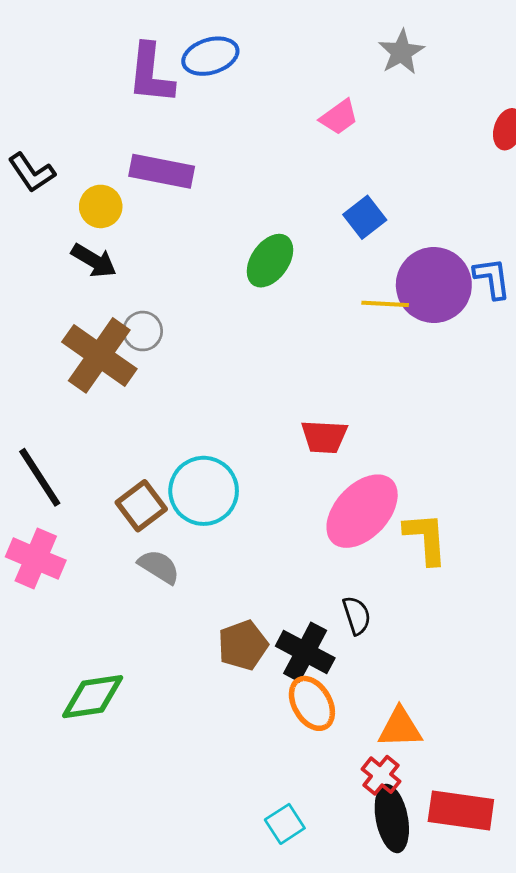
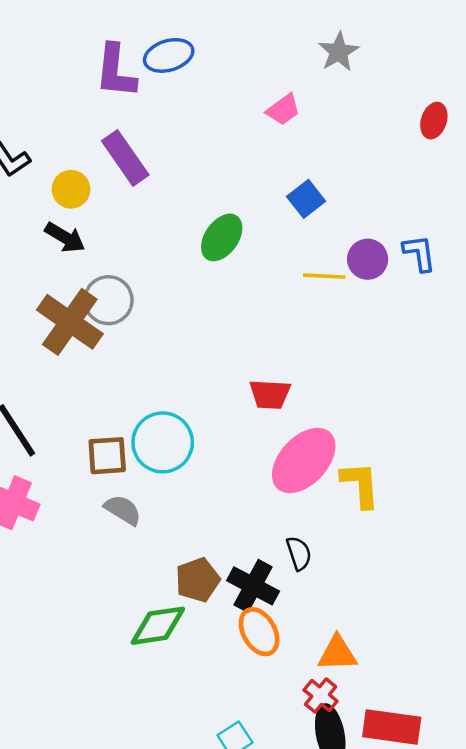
purple rectangle: (162, 171) -> (125, 158), turned 44
purple circle: (434, 285) -> (368, 259), size x0.6
gray circle: (143, 331) -> (108, 300), size x1.4
brown square: (141, 506) -> (107, 456), turned 33
green diamond: (93, 697) -> (158, 626), moved

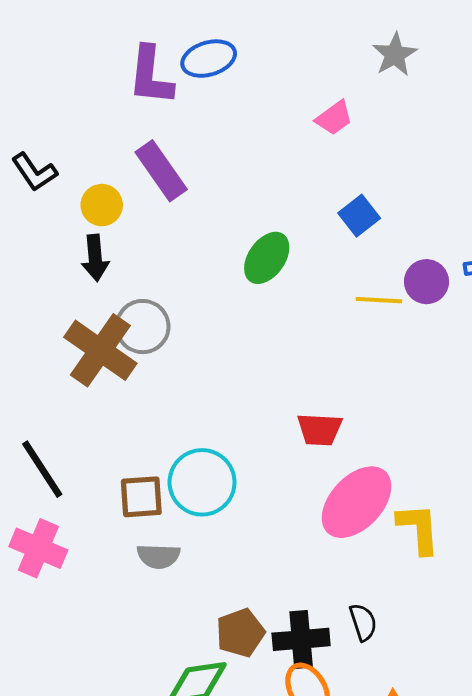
black arrow: (65, 237) -> (95, 258), turned 54
gray semicircle: (123, 510) -> (158, 556), turned 150
black semicircle: (299, 553) -> (363, 622), moved
black cross: (253, 586) -> (301, 639), turned -33

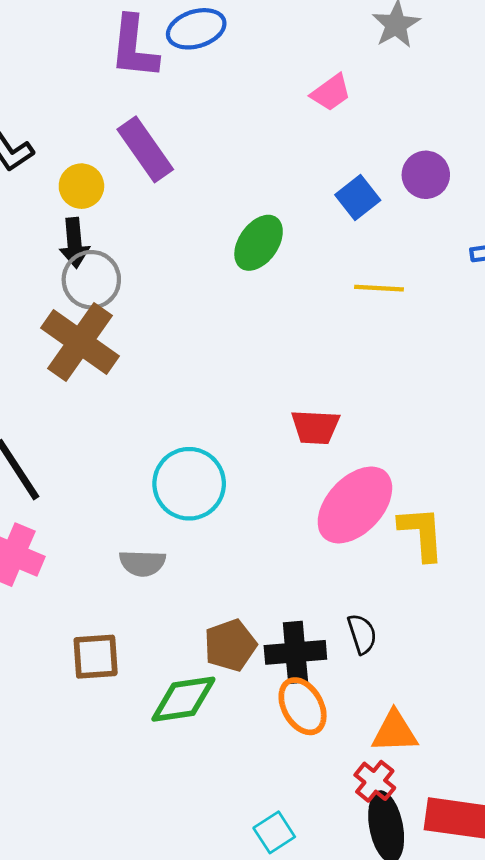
purple circle: (426, 282) -> (426, 175), moved
gray circle: (143, 327) -> (91, 280), moved
brown square: (141, 497) -> (96, 657), moved

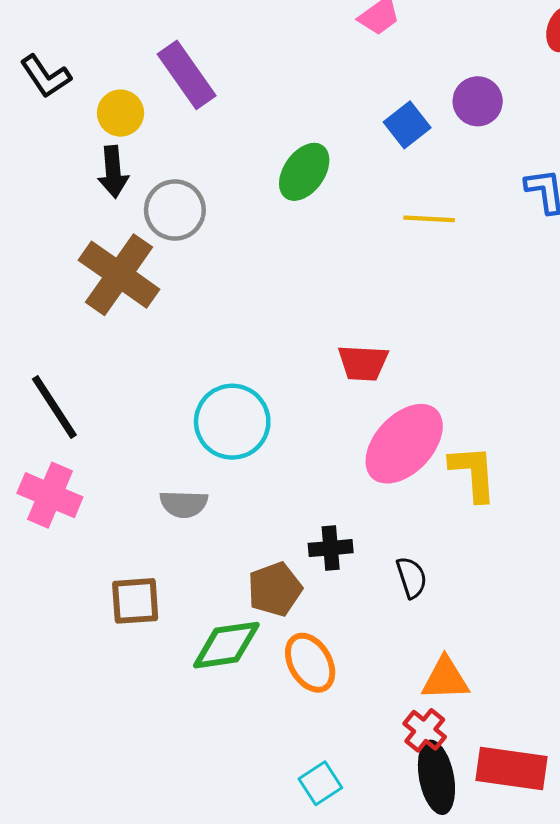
gray circle: (91, 280) -> (175, 210), moved
black cross: (295, 652) -> (331, 548), moved, size x0.7
orange ellipse: (303, 706) -> (310, 663), moved

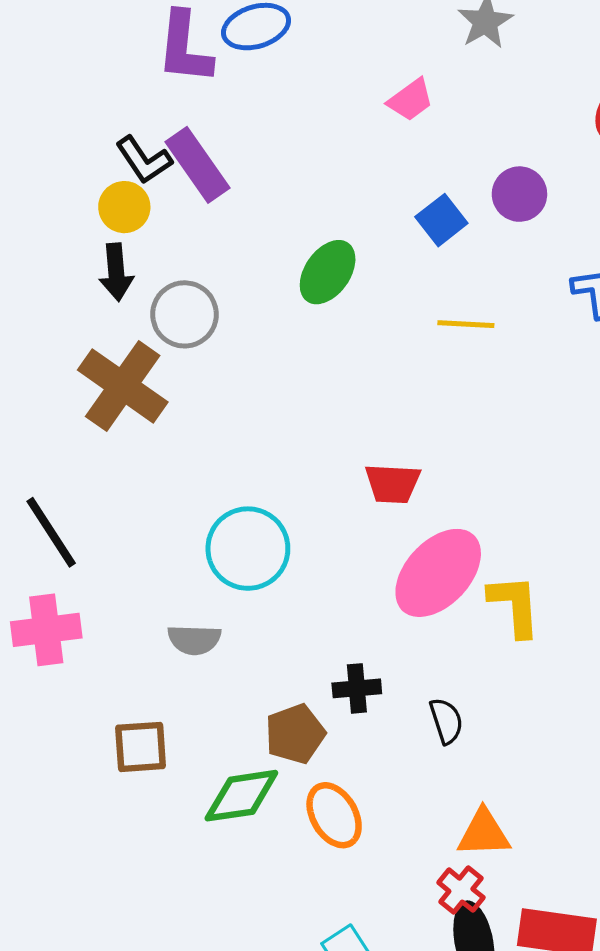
black L-shape: (46, 76) -> (144, 160), moved
pink cross: (50, 495) -> (46, 630), turned -30

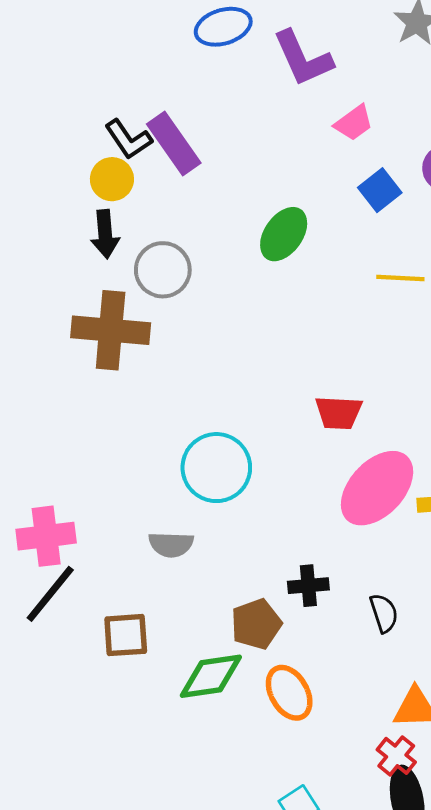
purple L-shape: (184, 48) -> (303, 58), moved, turned -30
pink trapezoid: (411, 100) -> (354, 123), moved
brown cross: (123, 386) -> (111, 330), turned -30
black line: (51, 532) -> (50, 594), moved, turned 72

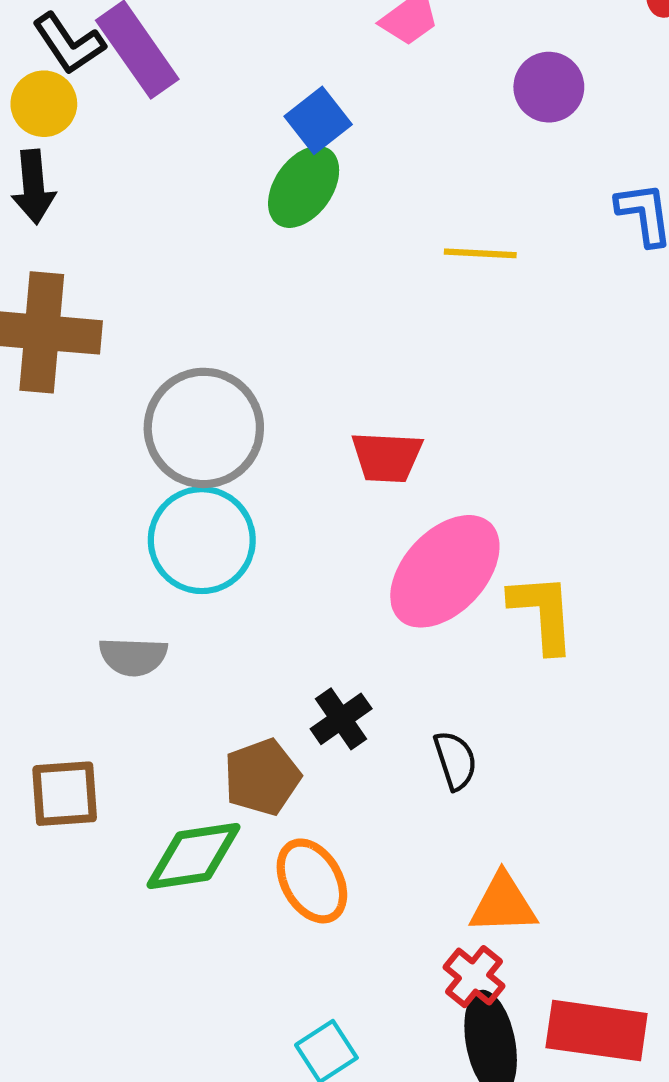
blue square: (380, 190) -> (318, 120), moved
gray circle: (163, 270) -> (204, 428), moved, size x1.4
black cross: (308, 586) -> (341, 719), turned -30

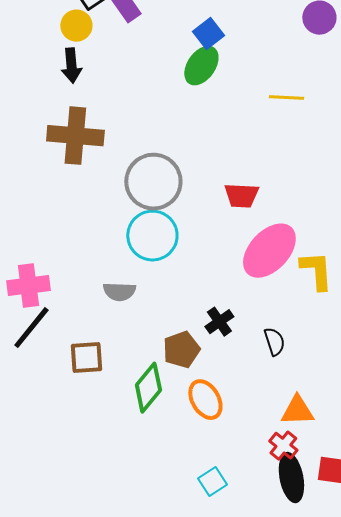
green diamond: (193, 856) -> (148, 388), turned -42

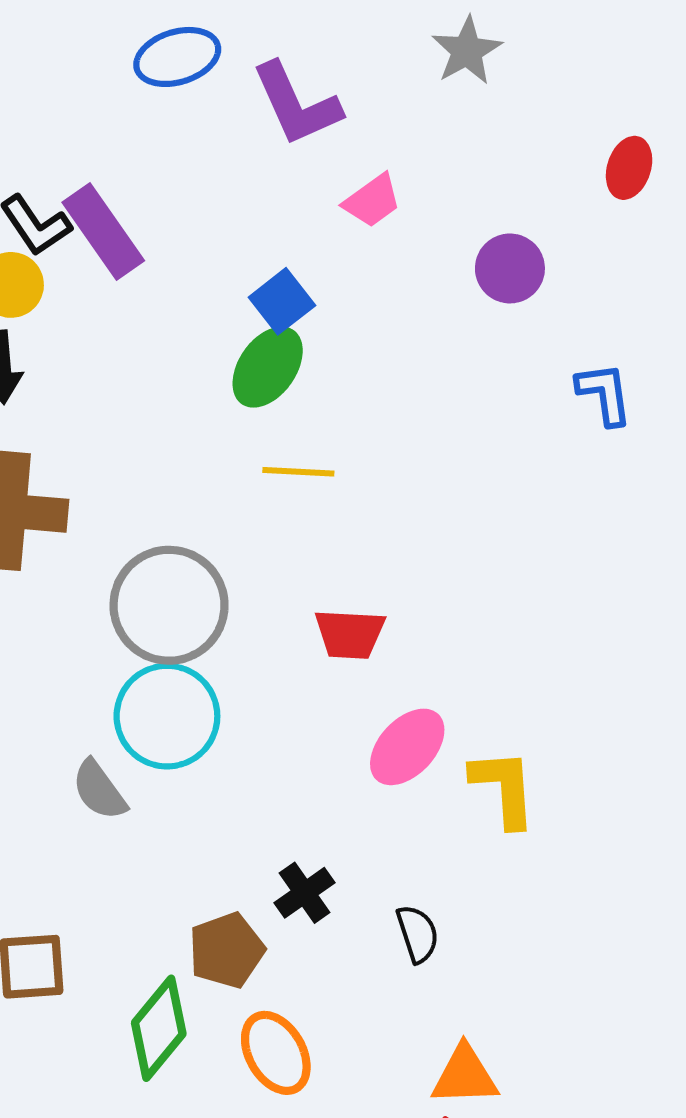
yellow line: (286, 98) -> (298, 472), moved
pink ellipse: (269, 251) -> (407, 747), size x0.7
gray semicircle: (119, 292) -> (99, 790), moved, turned 52

